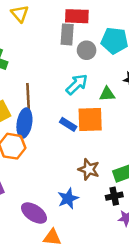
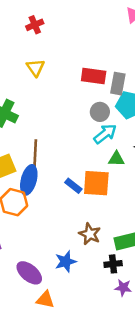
gray rectangle: (67, 34) -> (118, 84), moved
cyan arrow: (77, 84) -> (105, 134), moved

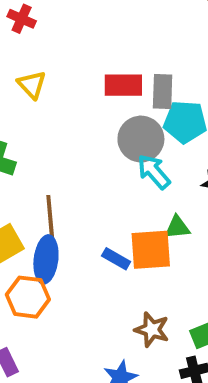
red cross: (35, 25) -> (22, 19), turned -35
gray circle: (100, 112) -> (141, 139), size x1.5
cyan arrow: (105, 134) -> (154, 172), turned -85
green triangle: (116, 159) -> (177, 227), moved

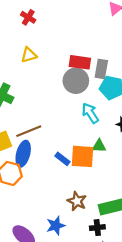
yellow triangle: (32, 85) -> (29, 55), turned 49
gray circle: (141, 139) -> (76, 81), moved
brown line: (50, 218) -> (29, 131), turned 65

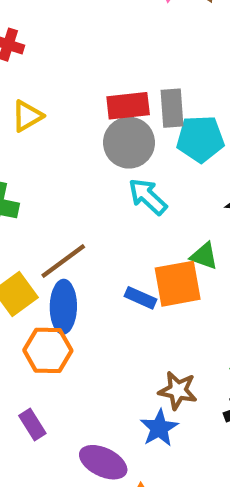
cyan arrow: (90, 113) -> (148, 197), moved
green triangle: (99, 146) -> (204, 256), turned 32
brown star: (77, 201) -> (178, 390), moved

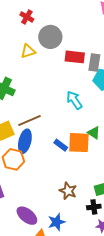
gray circle: (129, 143) -> (50, 37), moved
blue star: (159, 428) -> (57, 222), moved

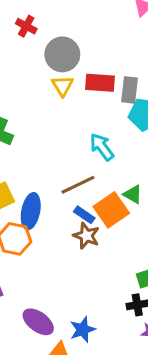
yellow triangle: (28, 51) -> (63, 86), moved, turned -42
brown line: (30, 121) -> (78, 185), moved
orange square: (79, 143) -> (111, 210), turned -35
brown star: (68, 191) -> (86, 236), moved

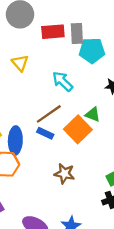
yellow triangle: (63, 86) -> (20, 63), moved
blue rectangle: (84, 215) -> (45, 133), moved
brown star: (86, 236) -> (64, 174), moved

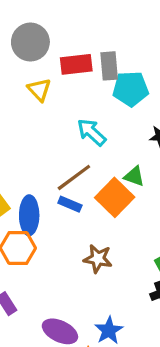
yellow triangle: (20, 63) -> (39, 90), moved

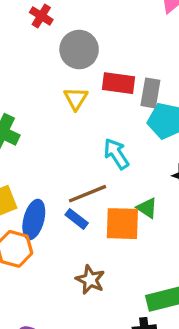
orange square: (115, 197) -> (122, 224), turned 33

